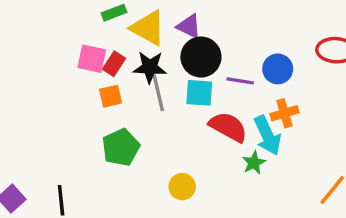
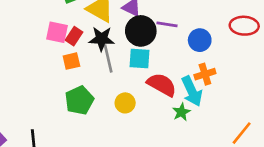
purple line: (240, 81) -> (167, 24), moved
yellow circle: (182, 187) -> (125, 103), moved

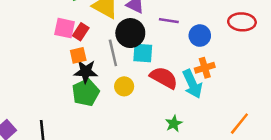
black circle: (141, 31) -> (130, 33), moved
black star: (102, 39) -> (86, 72), moved
yellow circle: (125, 103) -> (124, 86), moved
green star: (181, 112) -> (174, 124), moved

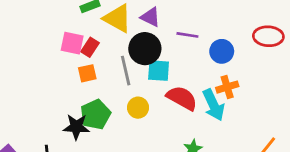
black star: (86, 72) -> (76, 127), moved

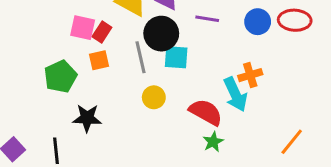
blue circle: (222, 51) -> (258, 22), moved
red semicircle: (182, 98) -> (206, 112), moved
green pentagon: (95, 114) -> (60, 77), moved

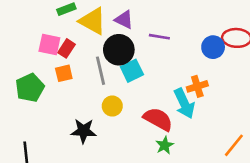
blue circle: (258, 22) -> (213, 47), moved
cyan square: (176, 57) -> (132, 71), turned -30
black star: (87, 118) -> (83, 131), moved

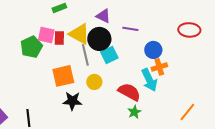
yellow triangle: (93, 21) -> (79, 34), moved
blue circle: (213, 47) -> (153, 50), moved
red rectangle: (66, 48) -> (59, 38), turned -32
orange square: (64, 73) -> (63, 76), moved, size x1.6
green pentagon: (30, 88) -> (31, 47), moved

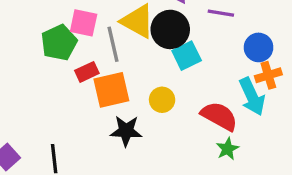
red rectangle: (59, 38) -> (87, 72), moved, turned 64
gray line: (85, 55) -> (113, 44), moved

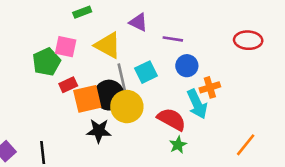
black circle: (170, 29) -> (109, 95), moved
gray line: (113, 44) -> (122, 77), moved
blue circle: (259, 47) -> (187, 66), moved
yellow circle: (162, 100) -> (127, 107), size x1.6

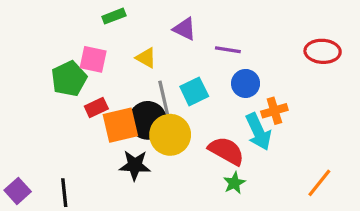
yellow triangle: (108, 45) -> (146, 58), size x0.6

